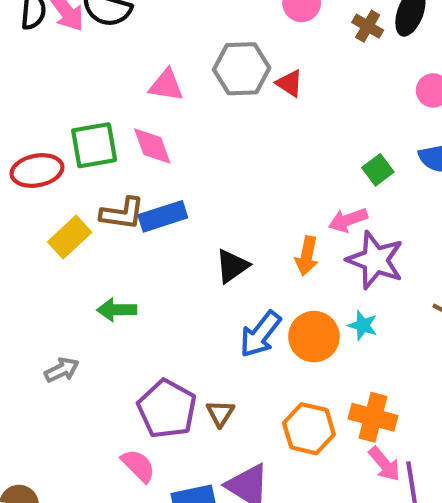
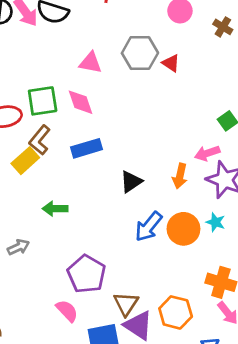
brown L-shape: (122, 213) -> (40, 140), moved, turned 120
brown triangle: (220, 413) -> (126, 304), moved, size x1.4
orange hexagon: (309, 429) -> (176, 312), moved

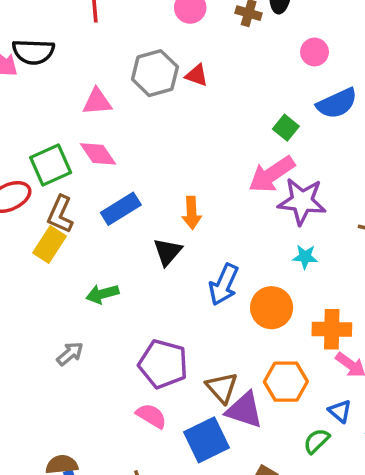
pink arrow: (207, 153) -> (272, 174), size x1.5
orange arrow: (180, 176) -> (192, 213), moved
black triangle: (131, 182) -> (168, 252), moved
orange circle: (183, 229) -> (272, 308), moved

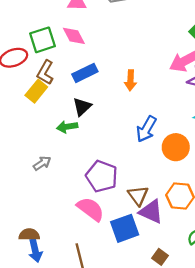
black triangle: (168, 252) -> (82, 107), moved
pink semicircle: (151, 416) -> (91, 209), size x1.4

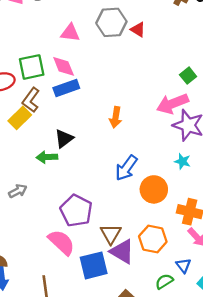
blue rectangle: (85, 73) -> (66, 88), moved

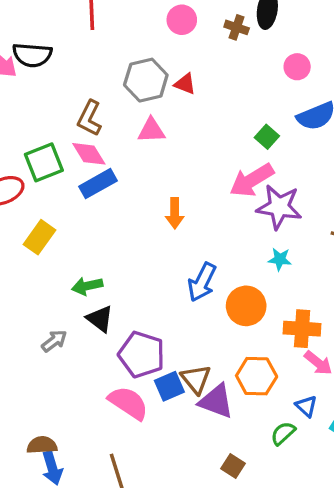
pink triangle: (70, 33) -> (151, 130), moved
brown L-shape: (31, 100) -> (90, 118), moved
black triangle: (64, 139) -> (100, 319), moved, turned -36
blue square: (94, 265) -> (169, 386), moved, size x0.7

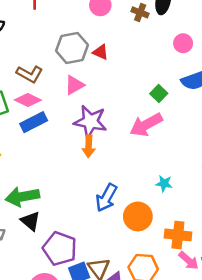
brown L-shape: (90, 118) -> (30, 74), turned -90
pink triangle: (151, 130) -> (74, 85), turned -30
pink diamond: (89, 154) -> (28, 100), turned -35
purple star: (279, 207) -> (90, 122), moved
green arrow: (87, 286) -> (22, 197), size x1.5

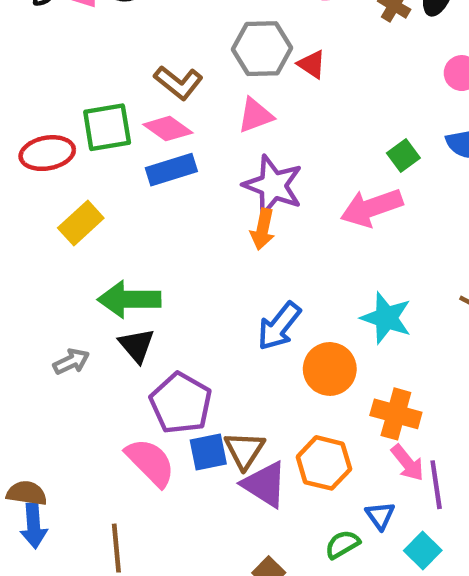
cyan star: (164, 184) -> (386, 318), size x1.6

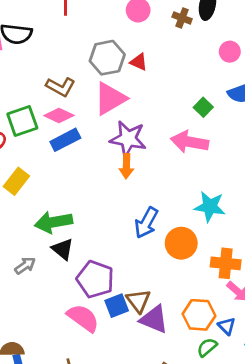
pink triangle: (255, 115) -> (110, 99), size x1.5
pink arrow: (372, 208) -> (190, 142), turned 39
orange hexagon: (324, 463) -> (199, 315), moved

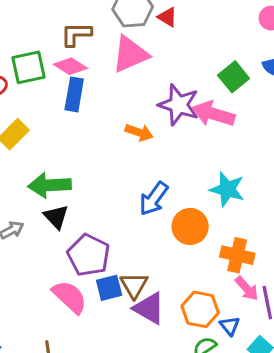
brown L-shape: (61, 87) -> (76, 34), turned 144
green square: (203, 107) -> (234, 77), size x1.4
purple star: (128, 139) -> (179, 105), moved
blue rectangle: (65, 140) -> (74, 94), turned -60
orange arrow: (126, 166) -> (139, 132), turned -80

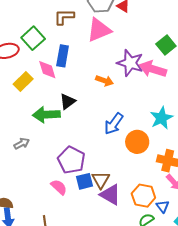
pink diamond: (70, 66) -> (47, 70), moved, turned 40
green square: (28, 67) -> (33, 38), turned -30
cyan star: (227, 189) -> (161, 118), turned 30
black triangle: (56, 217) -> (68, 101), moved, turned 36
pink semicircle: (70, 297) -> (59, 187), size x0.7

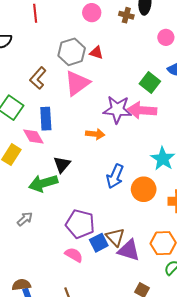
brown L-shape: (64, 17) -> (38, 78), turned -35

